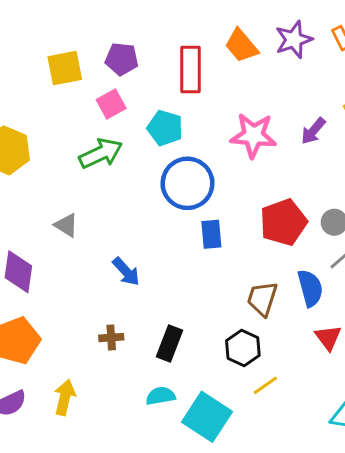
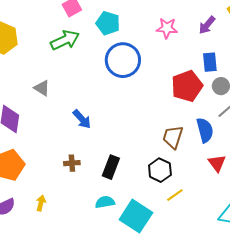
pink star: (253, 135) -> (167, 28), size x0.7
blue rectangle: (211, 234) -> (210, 62), moved
yellow arrow: (65, 397) -> (41, 203), size x0.7

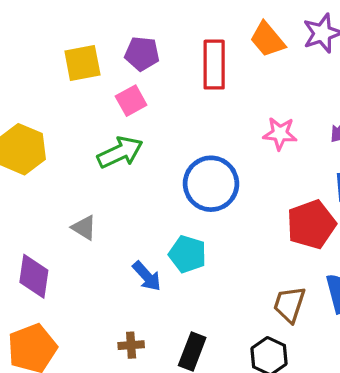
cyan pentagon: (108, 23) -> (187, 254), moved

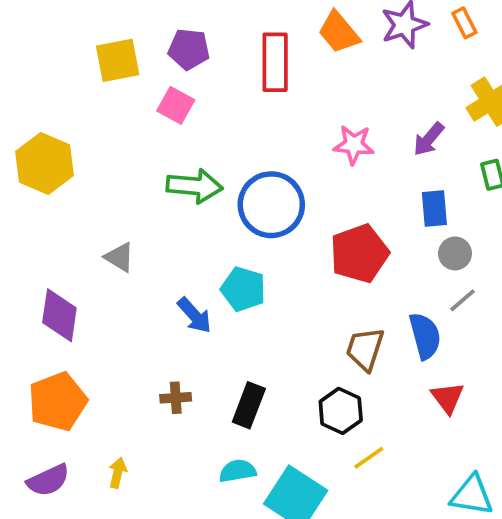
pink square: (131, 101) -> (176, 105), turned -32
green arrow: (120, 152) -> (194, 186), moved, turned 30
red pentagon: (311, 224) -> (359, 253), moved

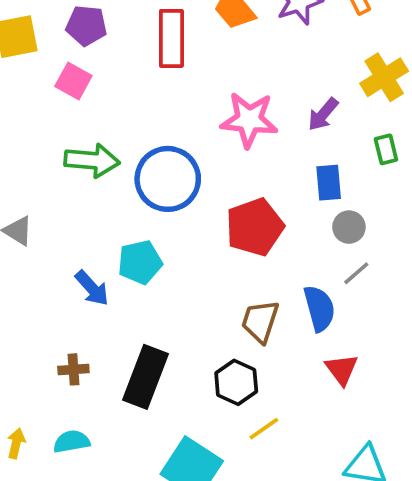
pink star: (354, 145) -> (249, 120), size x1.4
cyan pentagon: (243, 289) -> (140, 262), turned -30
black rectangle: (249, 405) -> (146, 377), size x1.4
cyan semicircle: (238, 471) -> (72, 442), moved

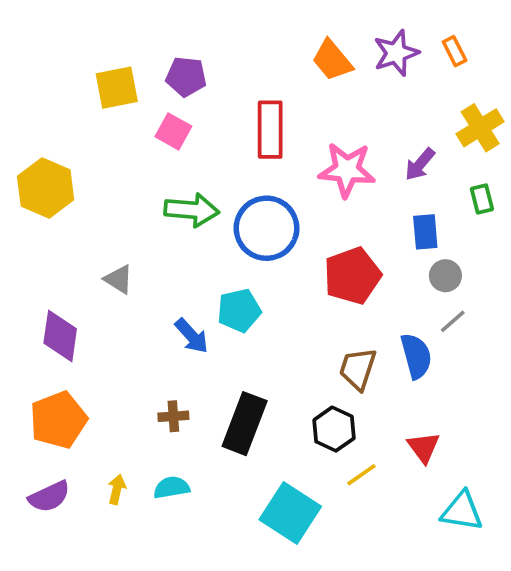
red rectangle: (171, 38) -> (270, 130), moved
red triangle: (342, 369) -> (424, 447), moved

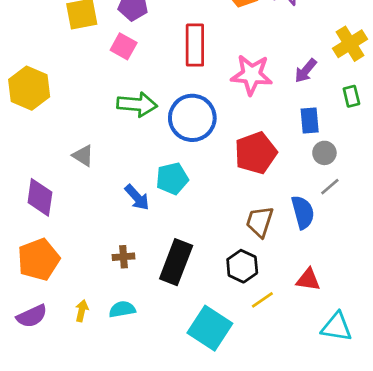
red triangle: (424, 447) -> (308, 280), turned -45

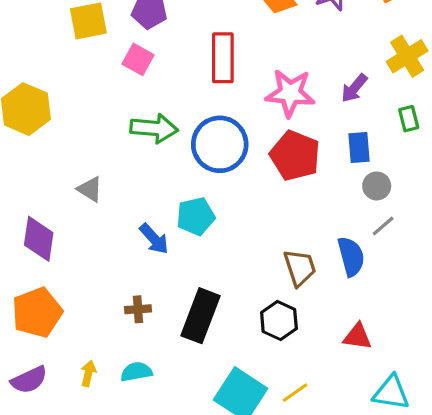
red pentagon: (256, 153) -> (295, 156), moved, turned -30
brown trapezoid: (260, 222) -> (300, 268), turned 144
yellow line: (262, 300) -> (295, 393), moved

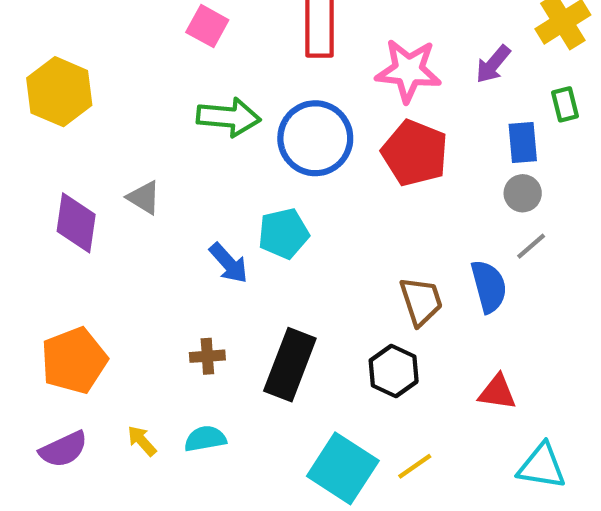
blue rectangle: (359, 148) -> (523, 142), moved
purple diamond: (39, 239) -> (76, 223), moved
yellow arrow: (88, 373) -> (142, 441), turned -55

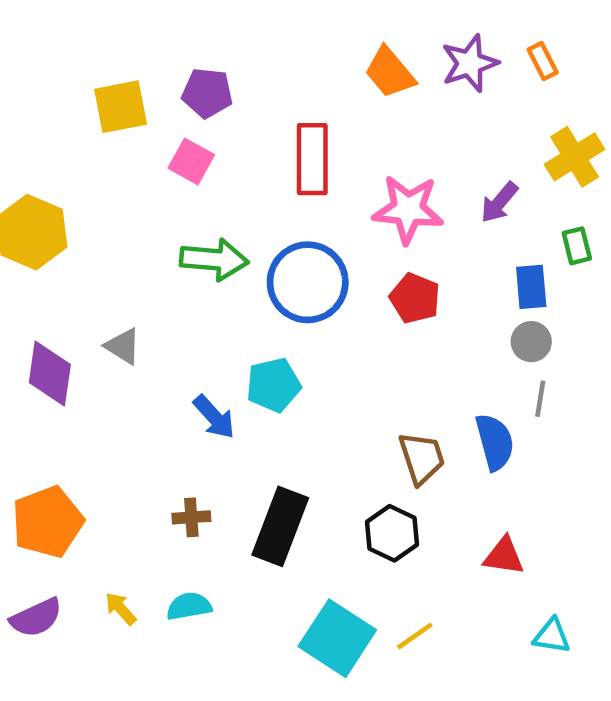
red pentagon: (415, 153) -> (415, 298), size x0.7
gray line: (531, 246) -> (540, 399), turned -40
cyan triangle: (542, 466) -> (552, 636), size x0.7

